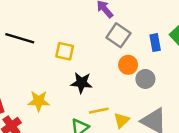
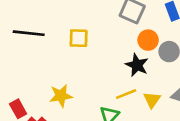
black star: (82, 83) -> (137, 65), moved, turned 30

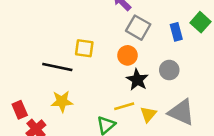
black line: (29, 33) -> (57, 67), moved
orange circle: (148, 40) -> (127, 55), moved

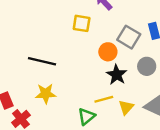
gray square: (138, 28) -> (129, 37), moved
yellow square: (84, 48) -> (82, 23), moved

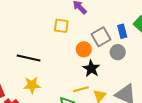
gray square: (129, 37) -> (101, 37), turned 30
gray circle: (147, 66) -> (118, 52), moved

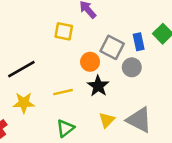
gray square: (101, 37) -> (112, 47), turned -36
black line: (29, 58) -> (21, 69), turned -45
yellow line: (81, 89) -> (63, 92), moved

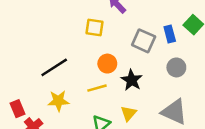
orange circle: (90, 62) -> (107, 64), moved
gray circle: (132, 67) -> (176, 67), moved
yellow triangle: (107, 120) -> (128, 113), moved

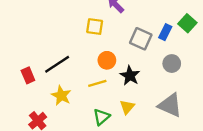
blue rectangle: (170, 34) -> (165, 32), turned 42
yellow star: (58, 101) -> (61, 96), turned 30
red rectangle: (18, 109) -> (28, 75), moved

